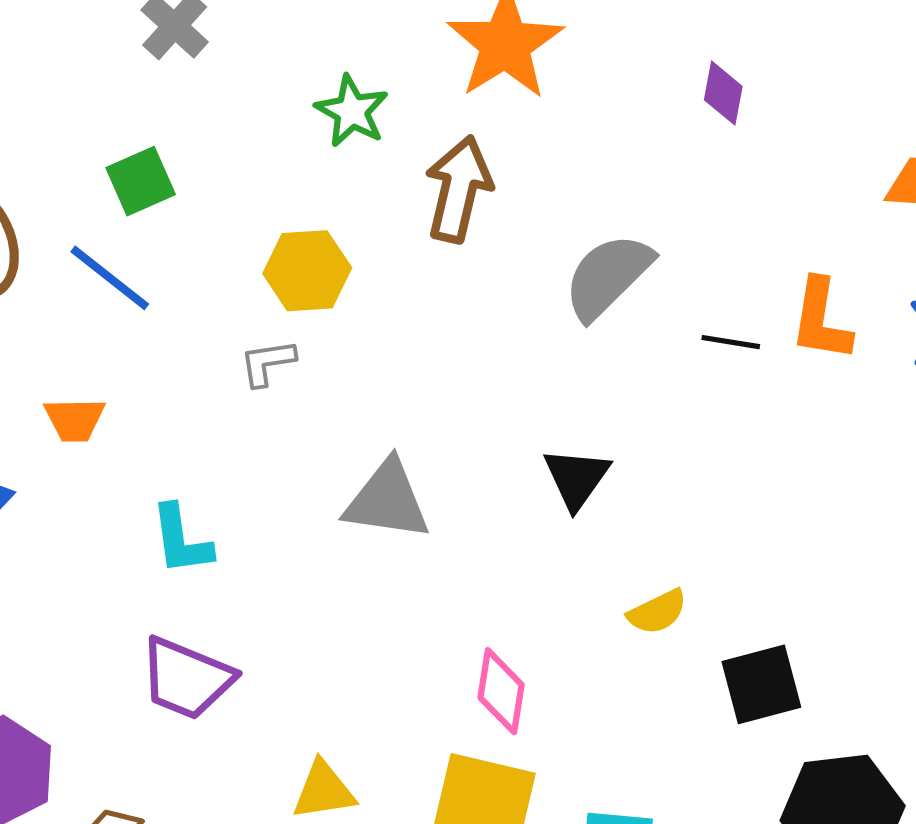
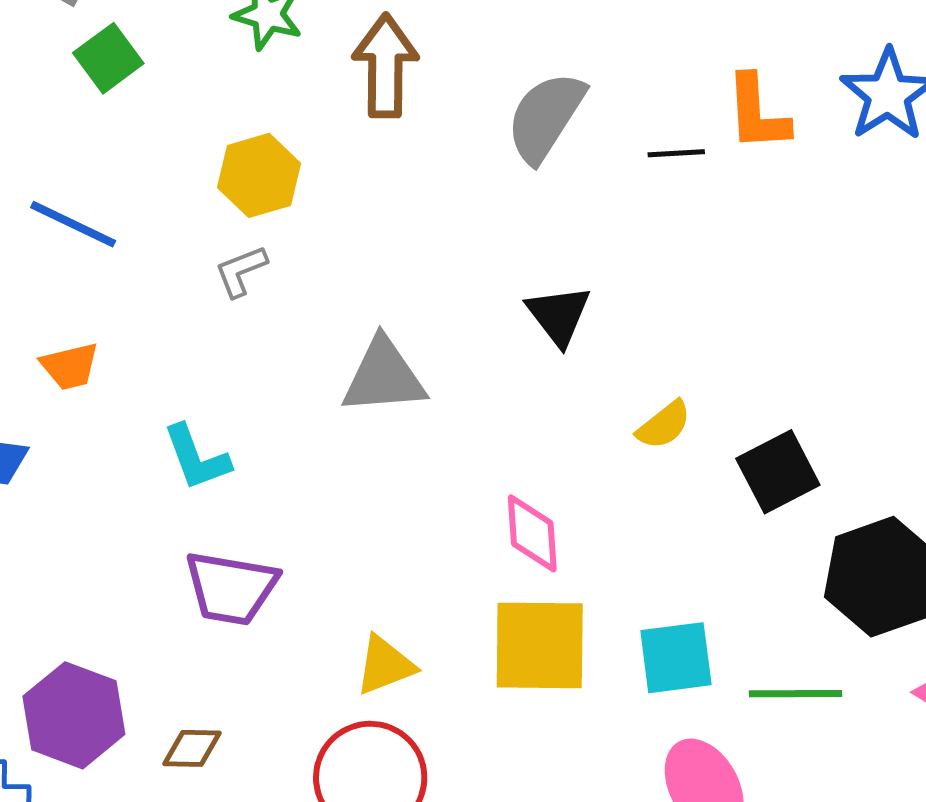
green square: (141, 181) -> (108, 58), moved

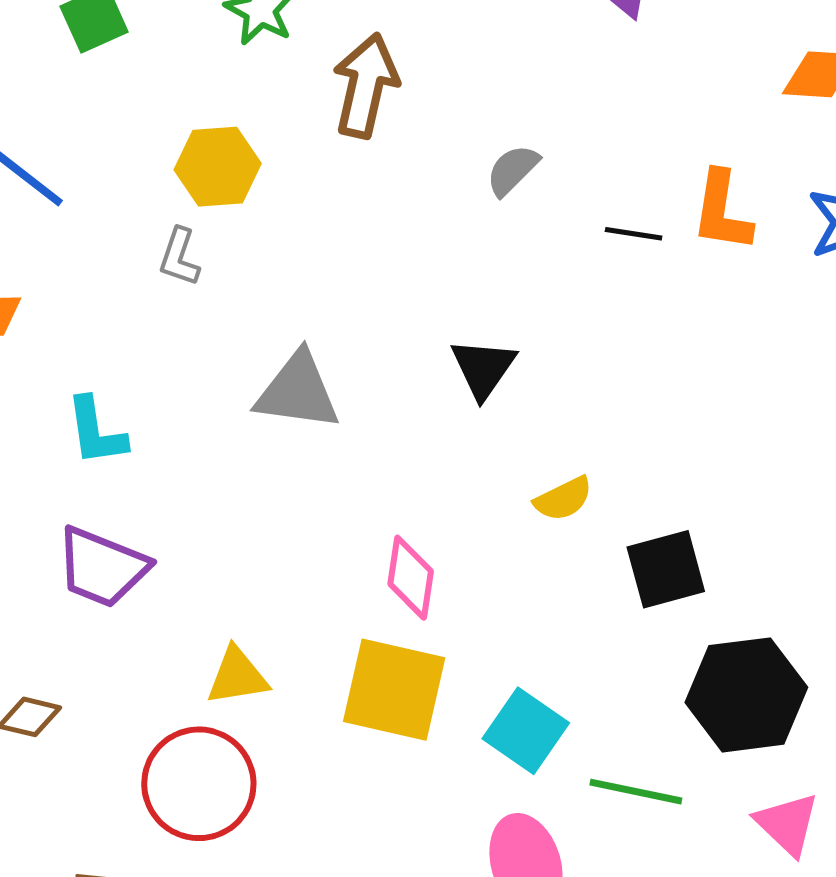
gray semicircle: (546, 117) -> (512, 170), size x0.6
gray L-shape: (241, 271) -> (179, 257), turned -62
cyan square: (676, 658) -> (526, 731), turned 30

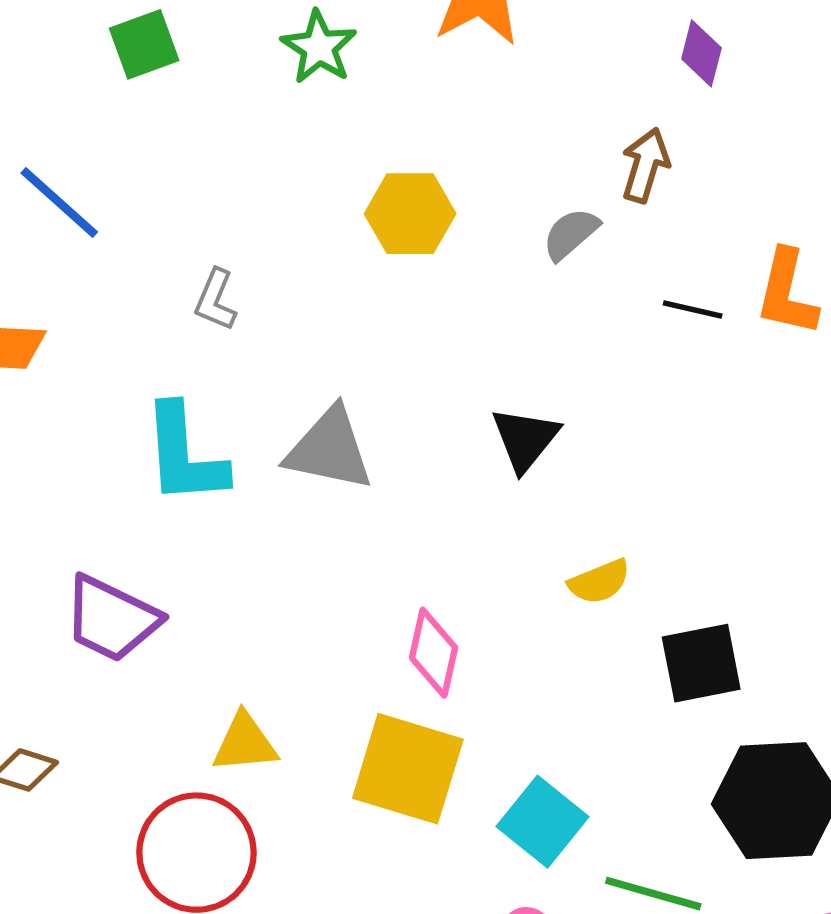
brown arrow: (365, 86) -> (645, 165), moved, size x0.7
yellow hexagon: (218, 167) -> (410, 214), moved
cyan L-shape: (96, 431) -> (184, 455), moved, size x1.4

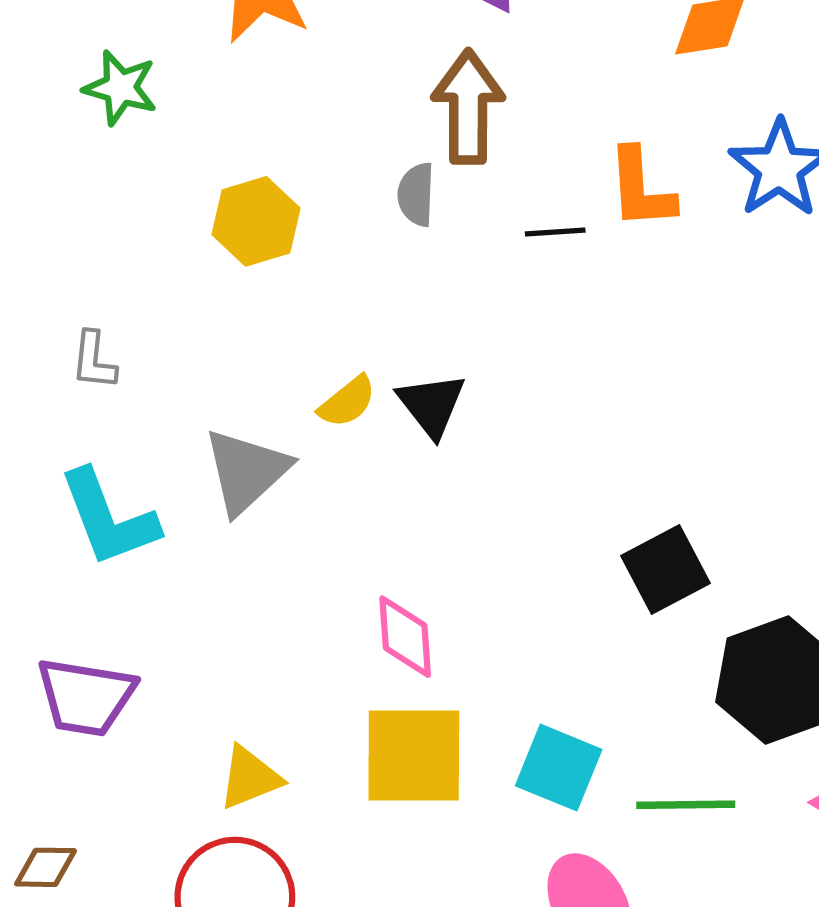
brown arrow: (645, 165) -> (468, 107), size x1.5
gray semicircle: (571, 234) -> (416, 194), turned -30
gray triangle: (329, 449) -> (246, 471), turned -38
yellow semicircle: (599, 582) -> (347, 402), moved

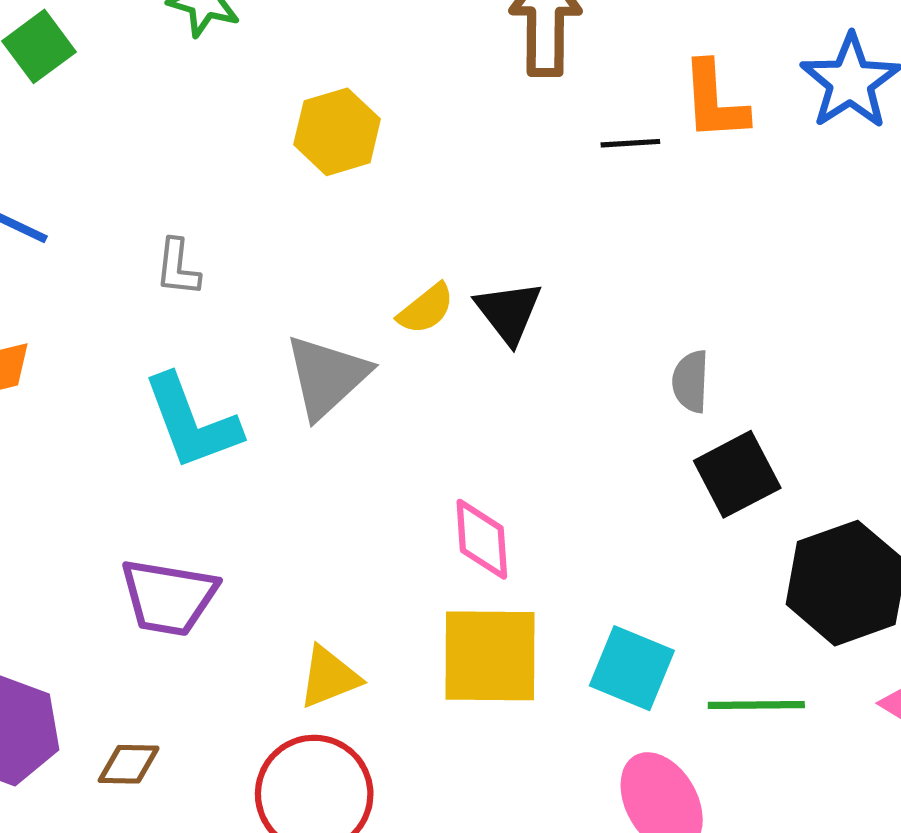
gray semicircle: (416, 194) -> (691, 381), moved

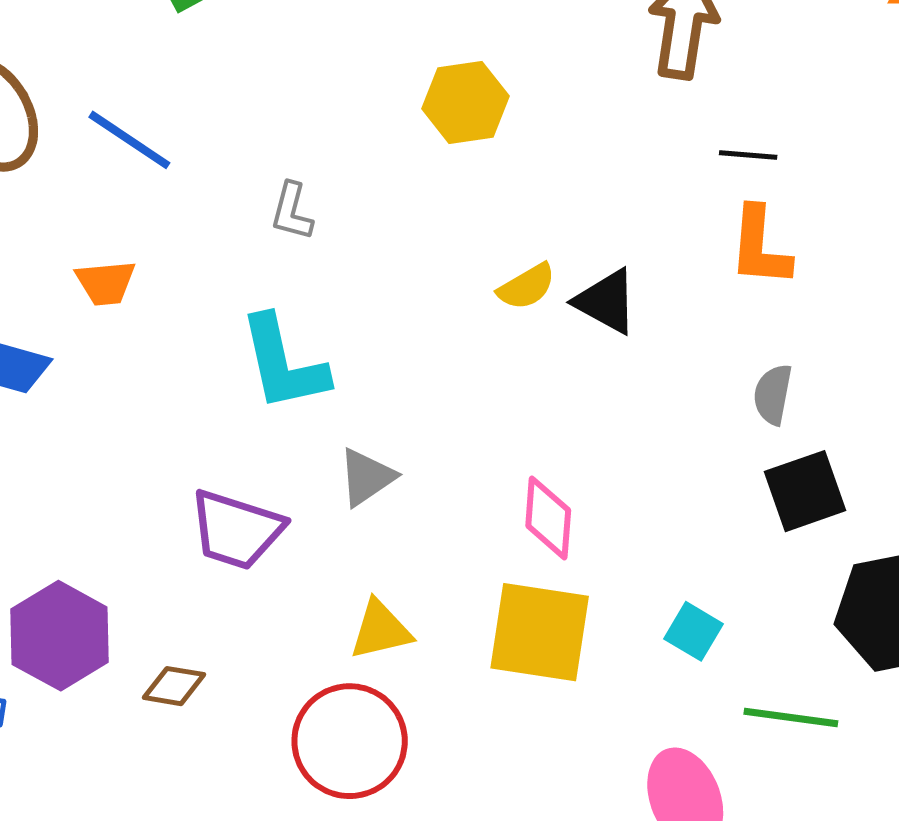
orange L-shape: (714, 101) -> (760, 247), moved
black triangle: (509, 312) -> (606, 302), turned -32
gray triangle: (327, 376) -> (367, 477), moved, size x0.7
cyan square: (632, 668) -> (694, 631), moved, size x0.7

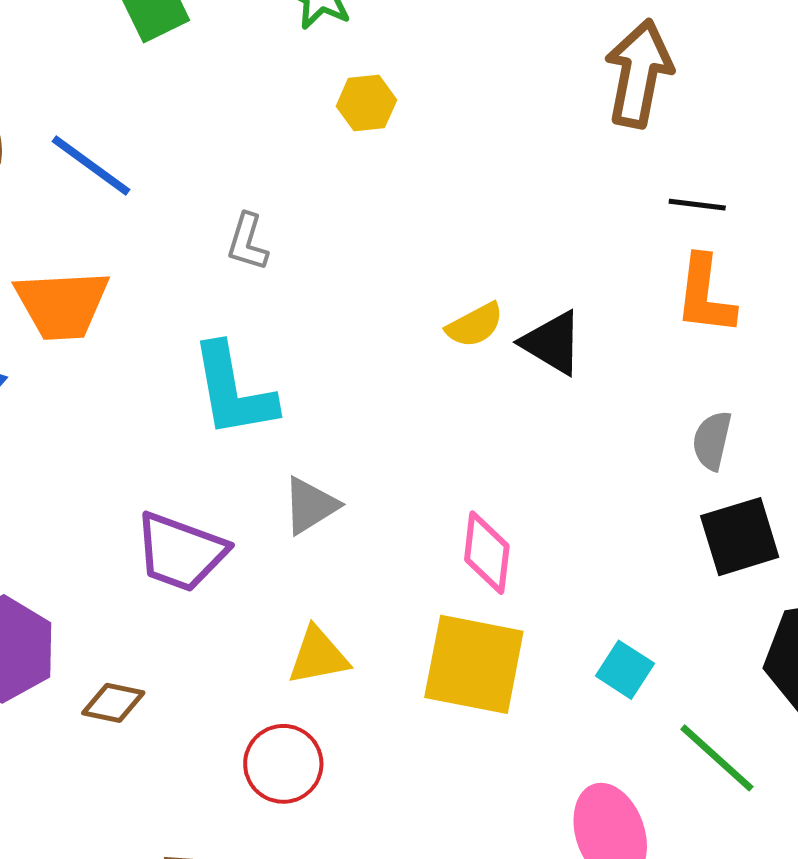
yellow hexagon: (466, 102) -> (366, 103), moved, size x0.7
orange trapezoid: (106, 283) -> (62, 305), size x1.6
green line: (791, 717) -> (717, 758), turned 32
red circle: (350, 741) -> (283, 764), size x0.7

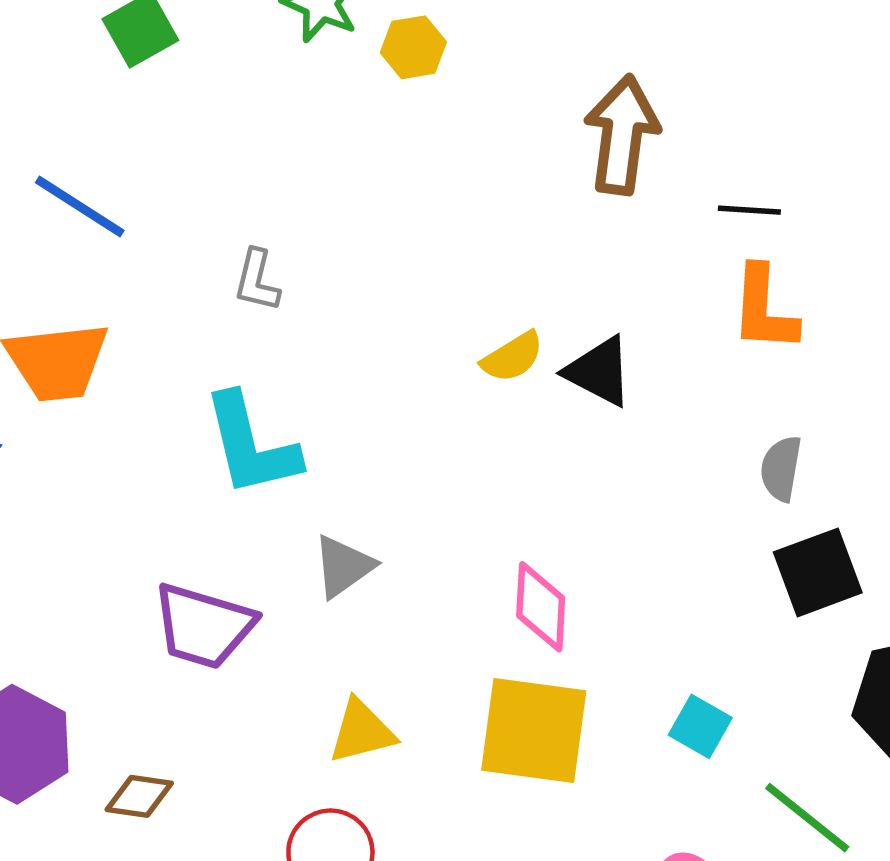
brown arrow: (639, 73) -> (622, 135), moved
yellow hexagon: (366, 103) -> (413, 47), moved

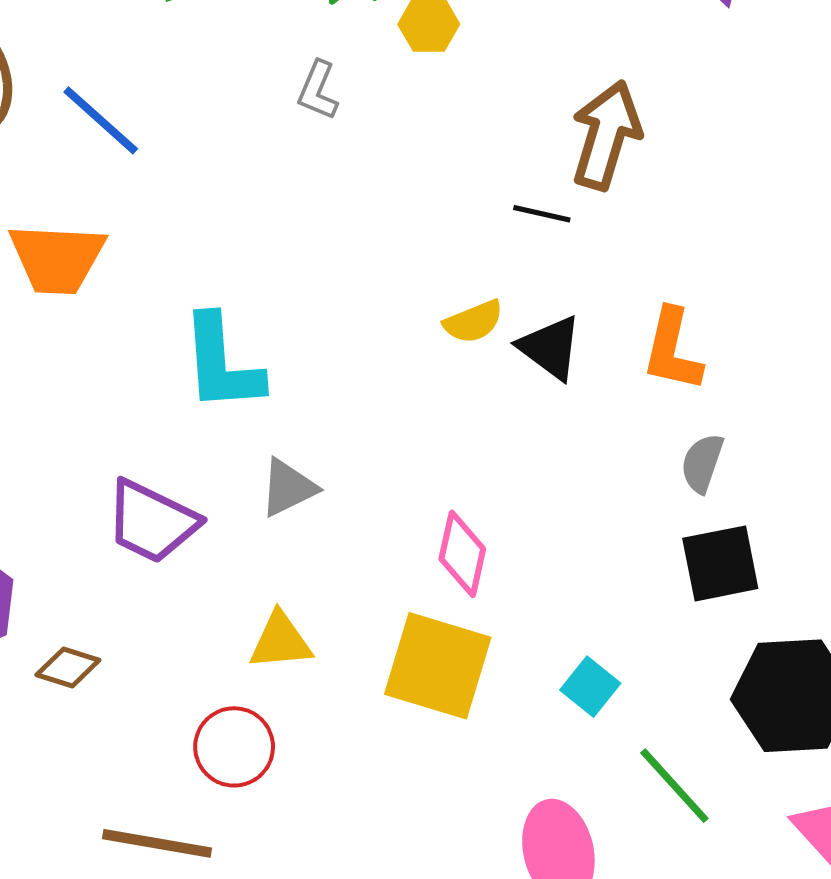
black line: (749, 210) -> (542, 214), moved
gray L-shape: (257, 281) -> (318, 90), moved
orange L-shape: (764, 309) -> (672, 350), moved

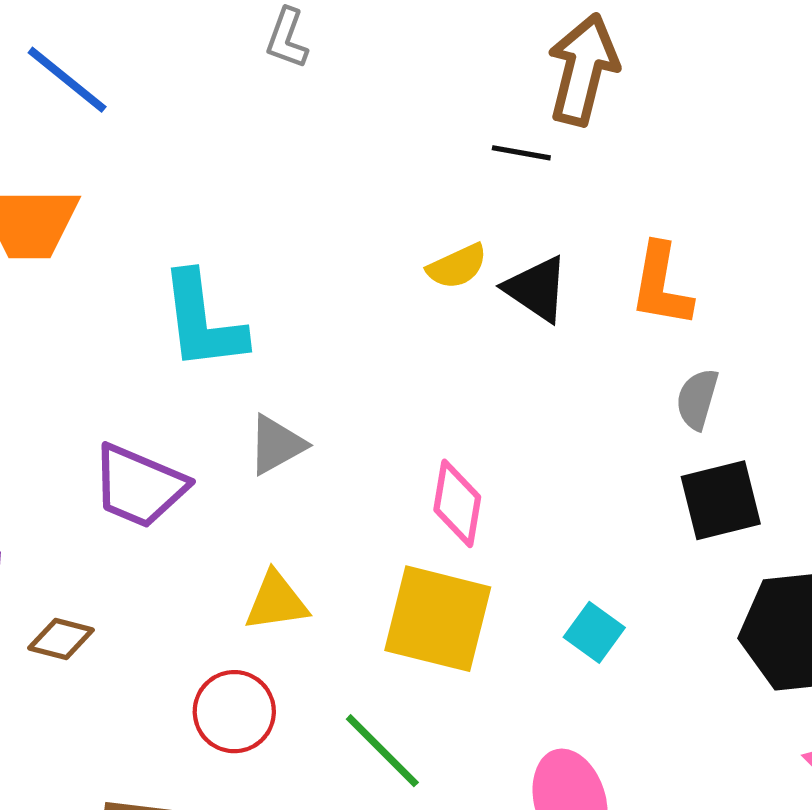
green line: (674, 786) -> (382, 751), moved

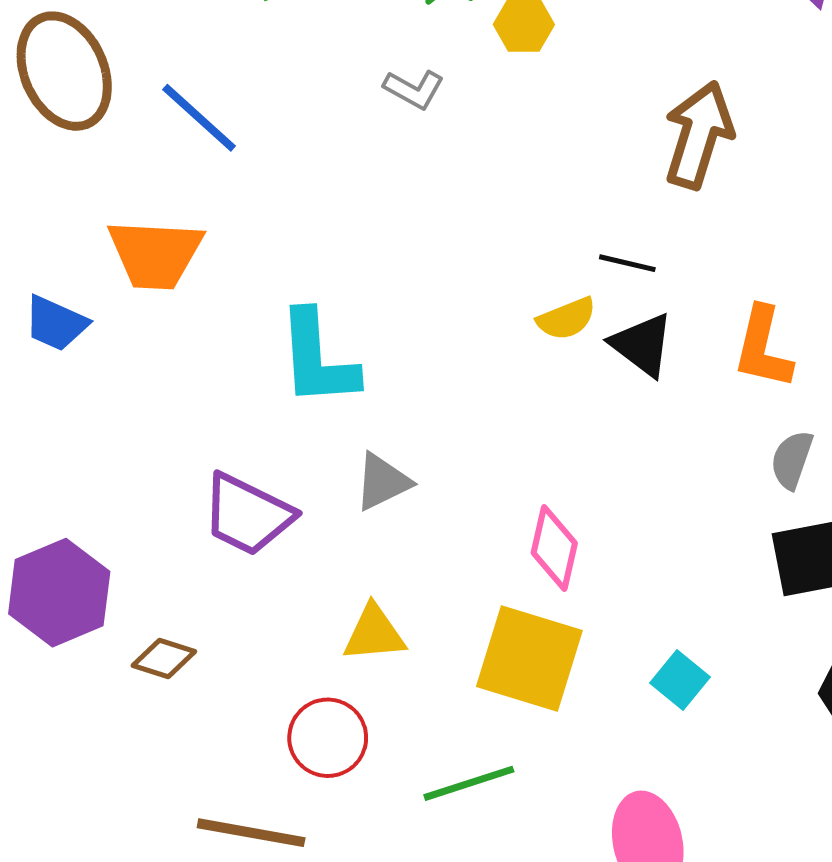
gray L-shape: (287, 38) -> (414, 89), turned -84
black line: (521, 153) -> (627, 263), moved
green line: (382, 751) -> (469, 783), turned -66

